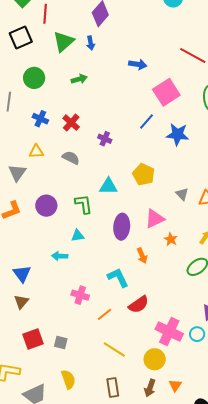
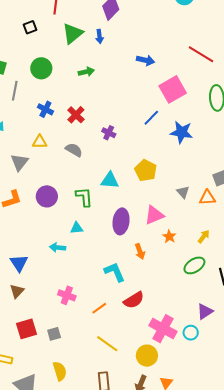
black square: (21, 38) -> (30, 27), size x0.6
pink cross: (80, 295) -> (67, 295), moved
gray square: (61, 343) -> (54, 334), turned -32

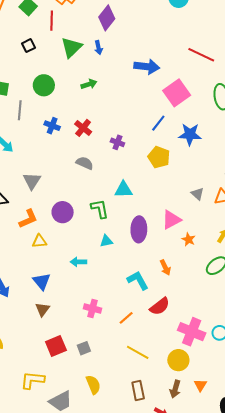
blue arrow: (146, 60) -> (147, 67), size x1.4
yellow triangle: (40, 142) -> (39, 241), moved
yellow pentagon: (146, 170) -> (159, 157), moved
cyan triangle: (77, 228) -> (106, 241), moved
orange arrow: (140, 251) -> (165, 268), moved

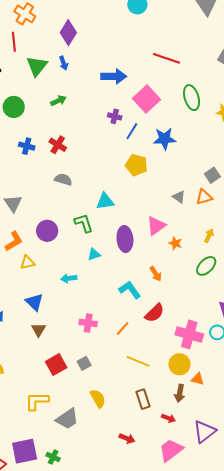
purple cross: (117, 142) -> (115, 116), moved
orange triangle: (200, 385) -> (198, 379), moved, turned -40

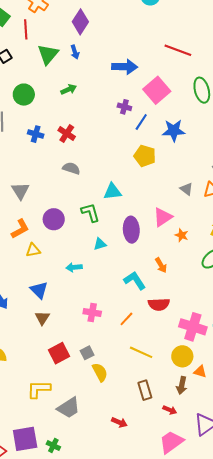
red semicircle: (155, 313) -> (159, 304), turned 40
yellow semicircle: (98, 398) -> (100, 372), moved
red arrow: (127, 438) -> (119, 422), moved

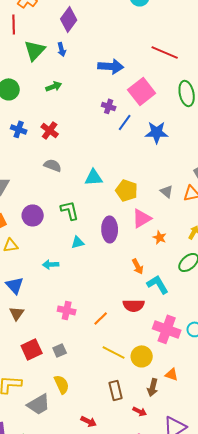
yellow pentagon: (145, 156) -> (127, 190), moved
cyan triangle: (112, 191) -> (94, 177), moved
cyan L-shape: (135, 280) -> (158, 284), moved
yellow circle: (182, 356) -> (142, 356), moved
yellow semicircle: (100, 372) -> (62, 384), moved

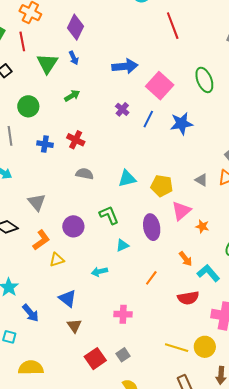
red line: (165, 52) -> (173, 26), moved, turned 56
purple cross: (109, 106) -> (122, 109), moved, turned 32
orange line: (101, 318) -> (151, 278), moved

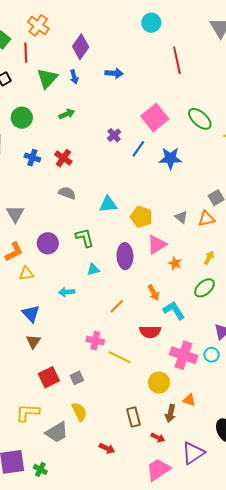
blue arrow: (125, 66) -> (114, 73), moved, size x0.7
green ellipse: (204, 80) -> (200, 119), turned -35
pink cross: (123, 314) -> (95, 341), moved
yellow line: (177, 348) -> (120, 357), moved

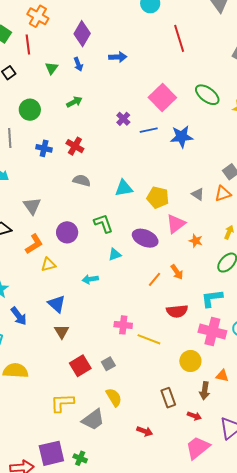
green triangle: (47, 78) -> (52, 68), size x0.6
blue line: (138, 149) -> (149, 130), turned 48
purple ellipse: (125, 256) -> (145, 238), turned -60
orange line: (117, 306) -> (155, 279), moved
cyan L-shape: (174, 310) -> (212, 298), moved, turned -60

